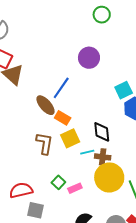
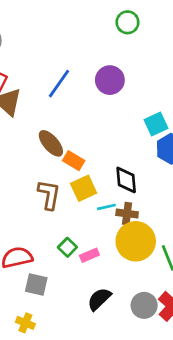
blue line: (61, 88) -> (59, 84), moved

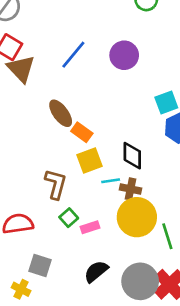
brown L-shape: (49, 195) -> (56, 184), moved
gray square: (36, 284) -> (40, 265), moved
gray circle: (144, 305) -> (140, 281), size x1.4

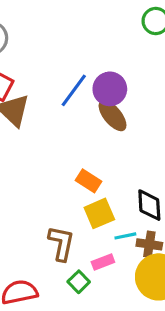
purple circle: (124, 55) -> (110, 89), moved
brown ellipse: (61, 113) -> (113, 115), moved
pink rectangle: (90, 227) -> (103, 262), moved

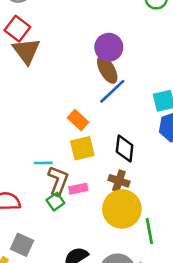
blue line: (74, 90) -> (112, 91), moved
cyan line: (125, 236) -> (43, 163), moved
brown L-shape: (61, 243) -> (58, 181), moved

